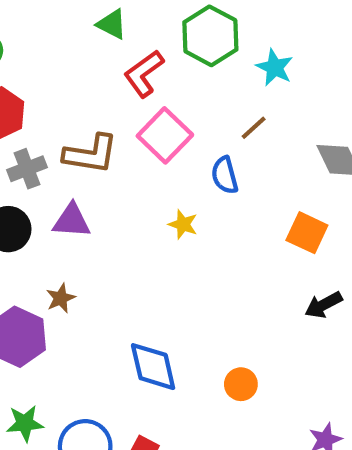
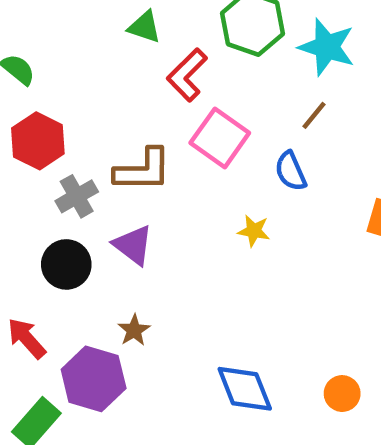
cyan star: (275, 67) -> (327, 47), size x1.4
purple triangle: (72, 221) -> (133, 245), turned 42

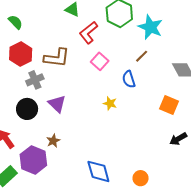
pink square: (220, 138) -> (100, 61), size x0.7
brown L-shape: (143, 170) -> (57, 58), moved

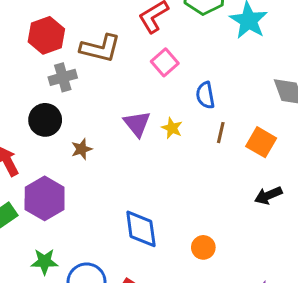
brown line: (142, 56) -> (221, 133), moved, turned -40
purple triangle: (57, 104) -> (137, 124), moved
brown star: (53, 141) -> (82, 149), moved

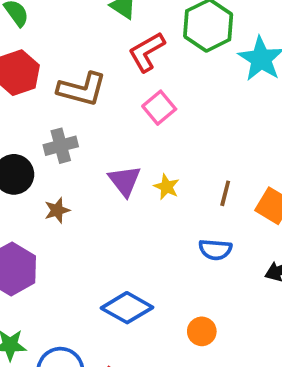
gray cross: (63, 77) -> (61, 146), moved
blue semicircle: (205, 95) -> (215, 250), moved, turned -76
blue diamond: (141, 229) -> (127, 308), turned -54

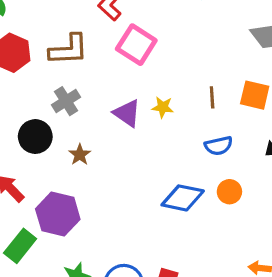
pink square: (159, 108) -> (136, 45), size x1.4
blue diamond: (127, 308) -> (183, 198), moved
orange circle: (202, 331) -> (229, 192), moved

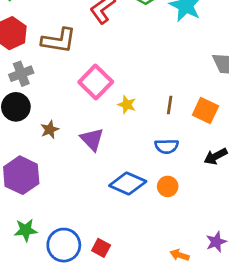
pink square: (136, 45) -> (96, 82), moved
gray cross: (66, 101) -> (21, 74), moved
purple triangle: (127, 113) -> (92, 139), moved

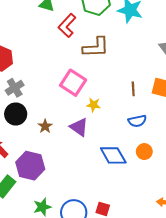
brown L-shape: (59, 40) -> (96, 47), moved
yellow star: (127, 105) -> (93, 105), moved
blue diamond: (128, 183) -> (113, 155), turned 48

